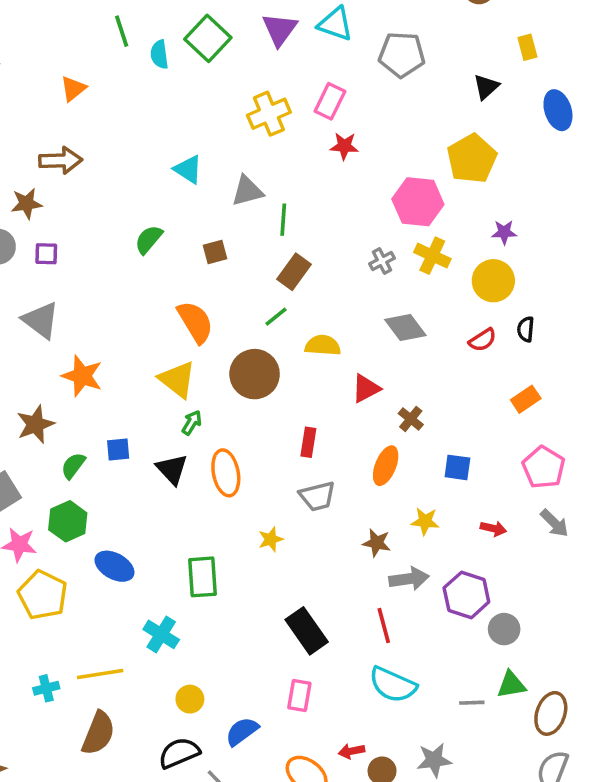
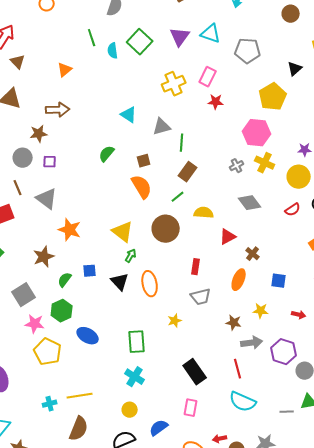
yellow pentagon: (472, 159) -> (273, 97), moved
orange semicircle: (195, 322) -> (142, 187), moved
cyan cross: (161, 634) -> (135, 377), moved

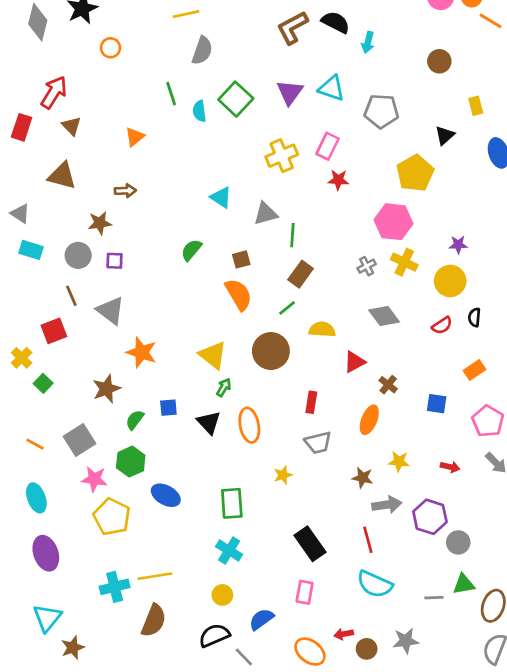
brown arrow: (58, 110) -> (125, 191), size x0.7
blue square: (279, 281) -> (437, 404), moved
cyan cross: (50, 404) -> (115, 587), size x1.5

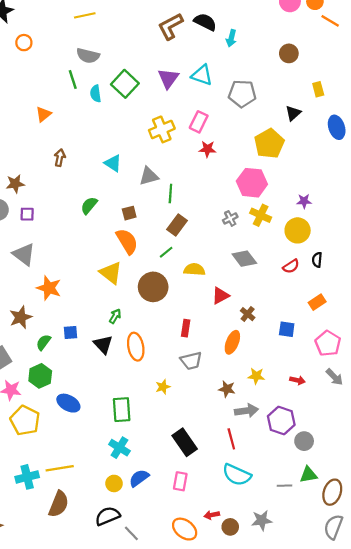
gray semicircle: (202, 51) -> (88, 56), moved, turned 85
brown arrow: (125, 191) -> (60, 158), moved, turned -77
yellow triangle: (213, 355) -> (111, 273), moved
blue semicircle: (261, 619) -> (139, 478), moved

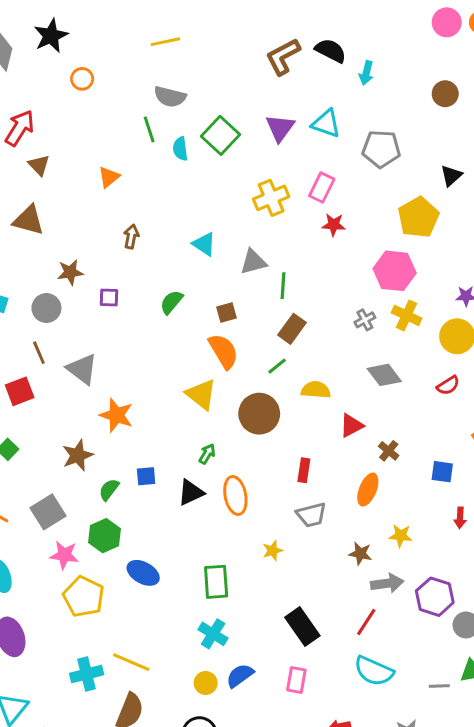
purple square: (27, 214) -> (109, 298), moved
black triangle: (103, 344) -> (191, 493), turned 48
red arrow: (298, 380) -> (460, 518), moved, turned 80
red line: (231, 439) -> (366, 622), turned 48
yellow line: (60, 468) -> (131, 662), turned 32

